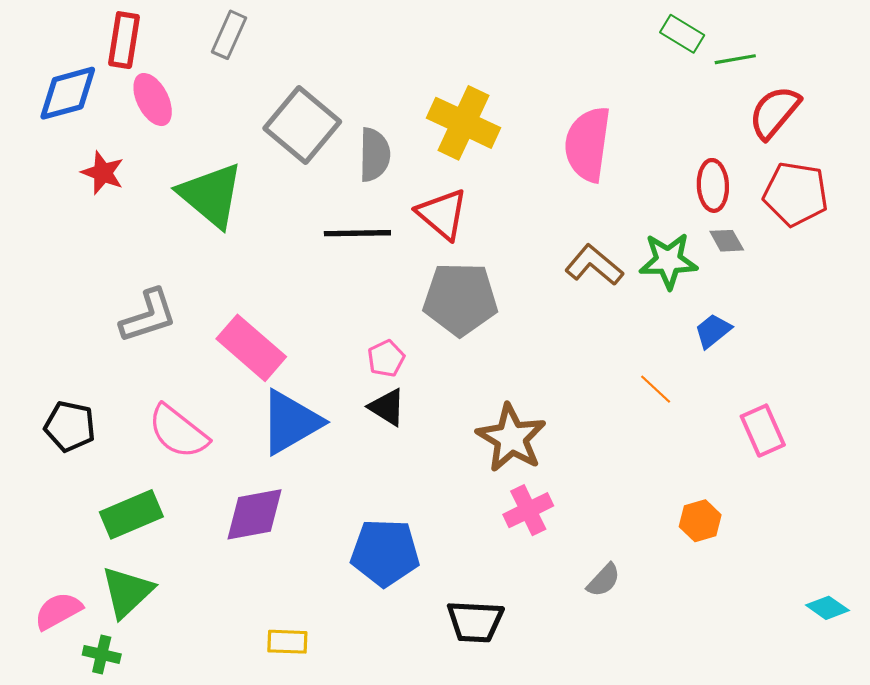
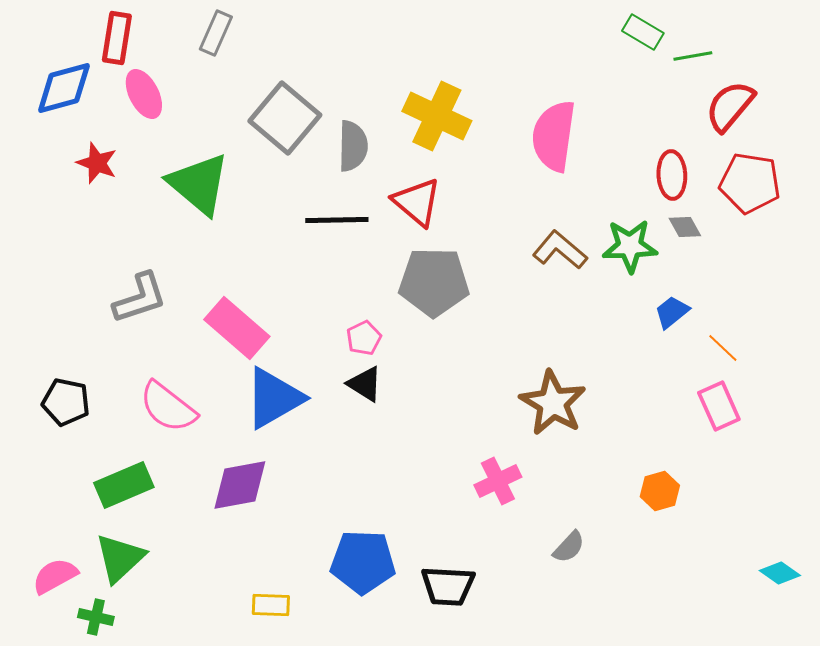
orange line: (656, 389) -> (723, 348), moved
brown star: (511, 438) -> (553, 403), moved
blue pentagon: (385, 553) -> (363, 562), moved

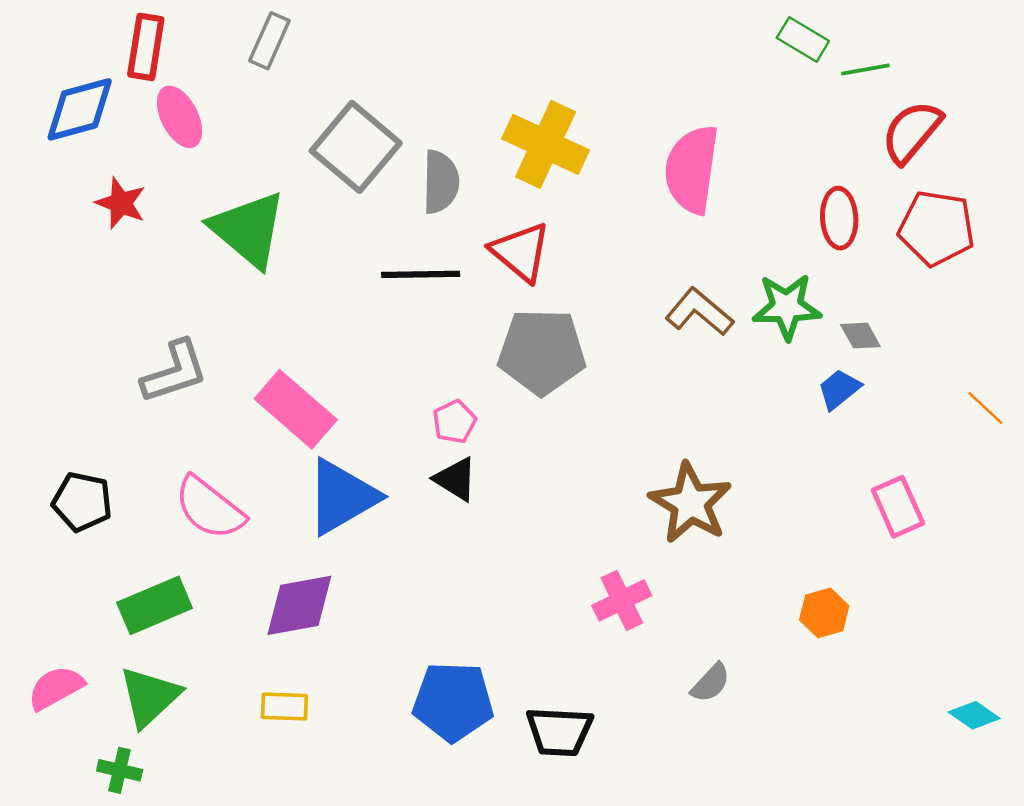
gray diamond: (685, 227) -> (860, 336), moved
orange line: (723, 348) -> (985, 408), moved
pink semicircle: (55, 576) -> (56, 688), moved
yellow rectangle: (271, 605) -> (284, 707), moved

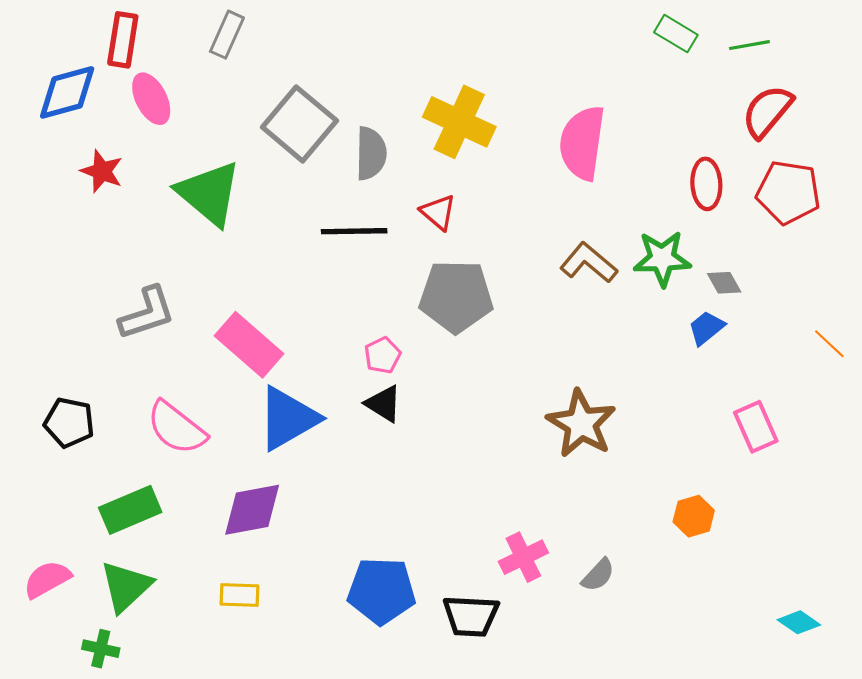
green line: (865, 69) -> (749, 45), moved
red triangle: (521, 252) -> (438, 212), size x0.7
pink cross: (622, 600) -> (523, 557), moved
cyan diamond: (974, 715) -> (799, 622), moved

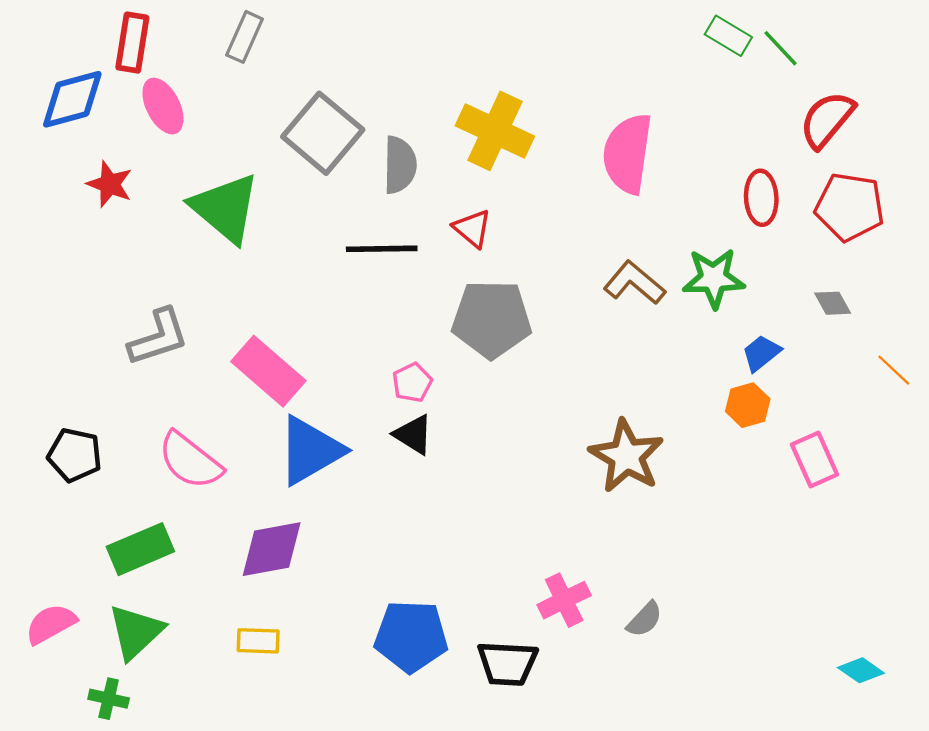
green line: (749, 45) -> (780, 48), moved, turned 57
gray diamond: (724, 283) -> (833, 303), moved
orange hexagon: (694, 516) -> (748, 405), moved

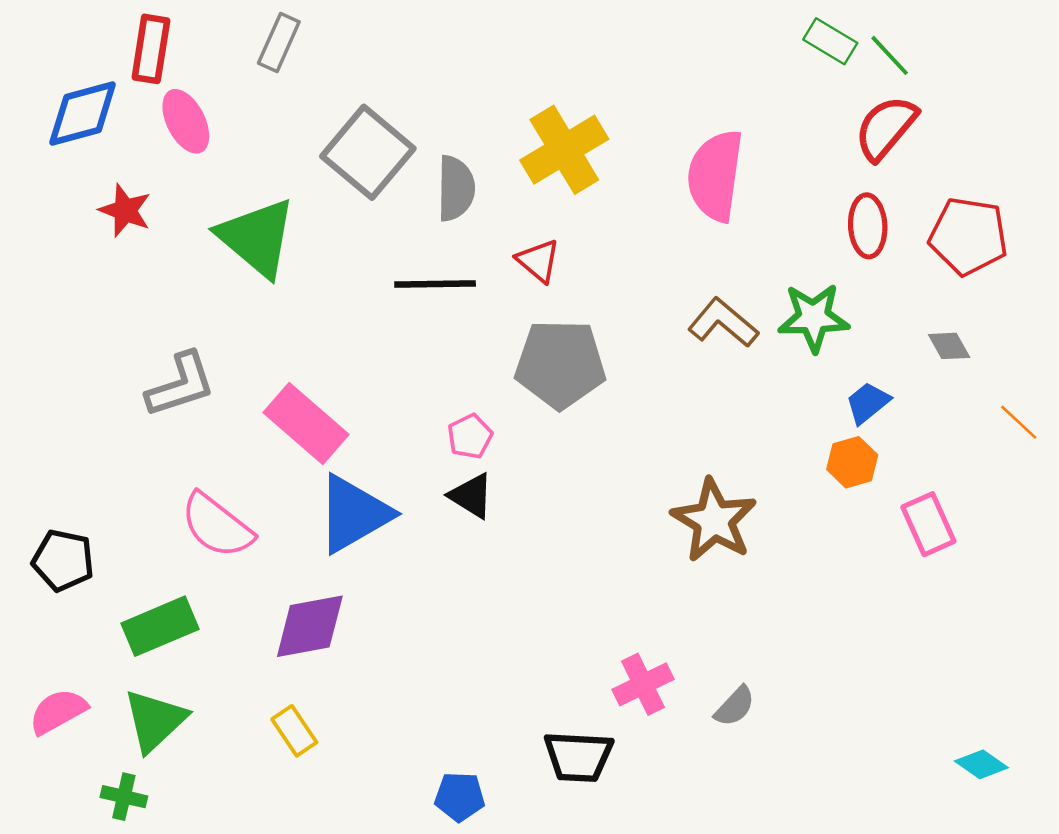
red semicircle: (827, 120) -> (886, 128), moved
yellow cross: (495, 131) -> (564, 150), turned 34
black pentagon: (75, 455) -> (63, 560), moved
blue pentagon: (411, 636) -> (460, 797), moved, size x0.6
yellow rectangle: (258, 641) -> (294, 731), turned 54

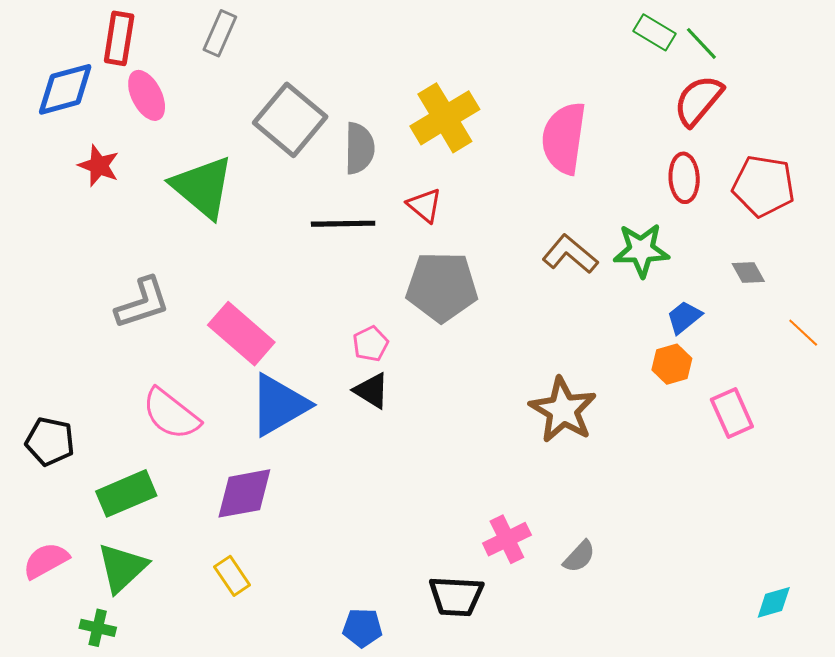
cyan diamond: (981, 764) -> (774, 602), turned -51

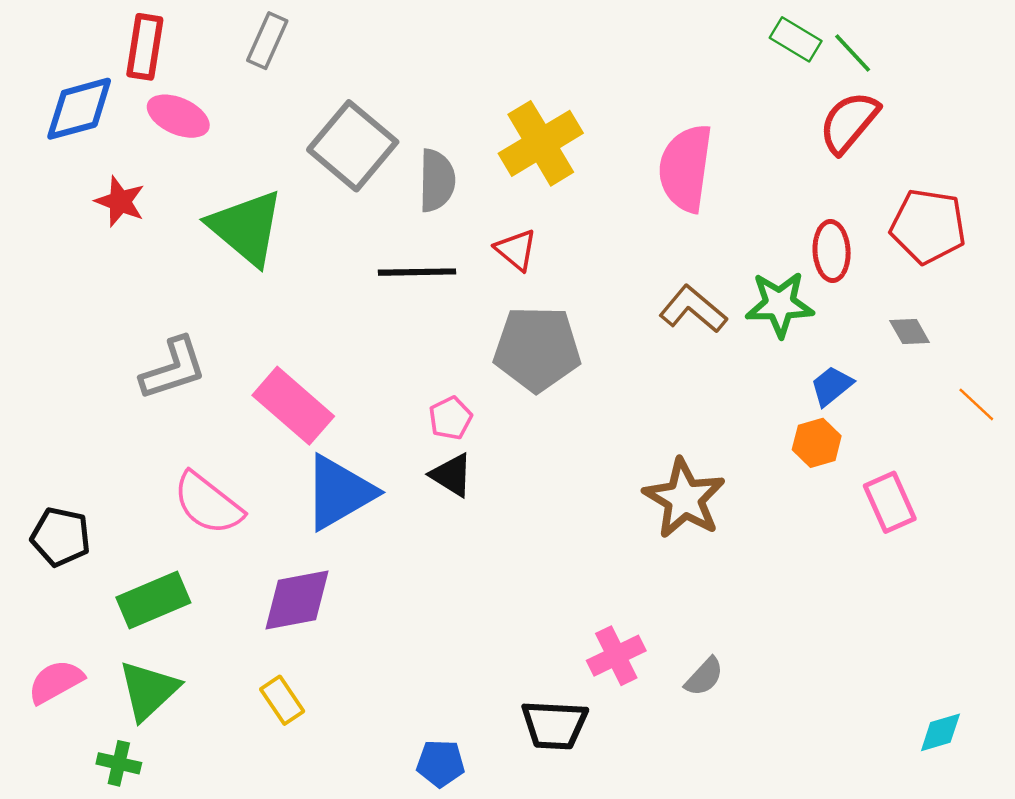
pink ellipse: (147, 95) -> (178, 116), turned -39
red ellipse: (684, 178) -> (832, 251), moved

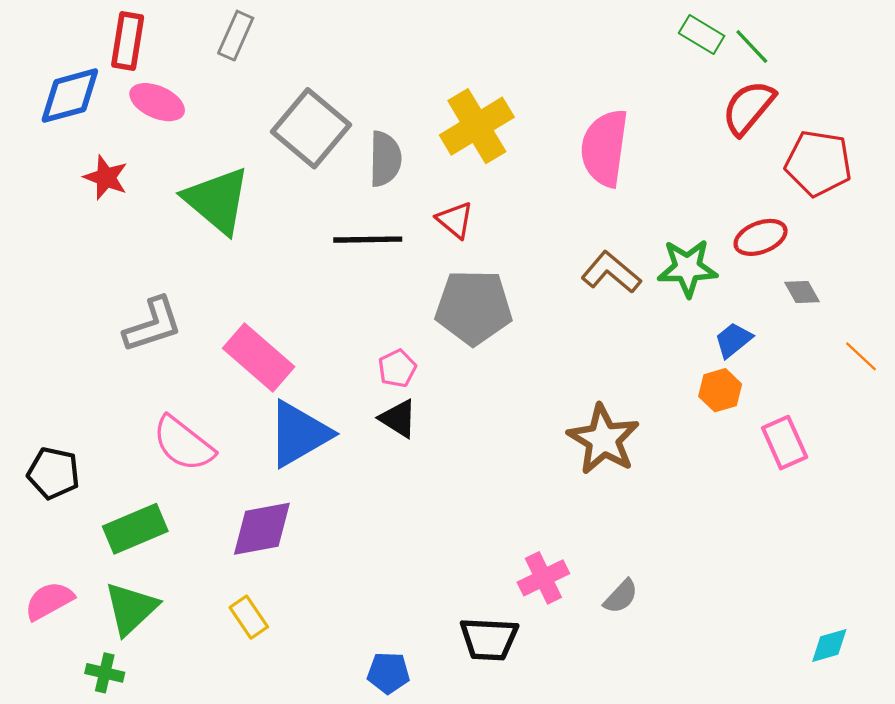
red pentagon: (928, 226) -> (818, 163), moved
red ellipse: (832, 251) -> (761, 237), moved, turned 72

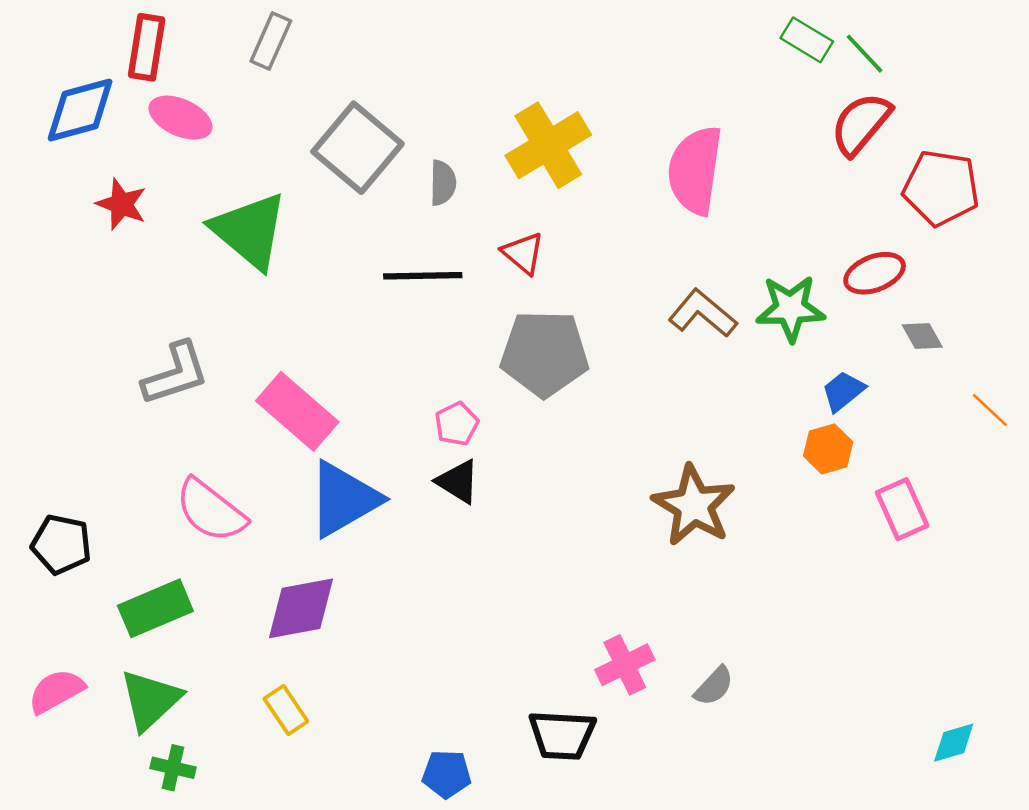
gray semicircle: (385, 159) -> (443, 183), size x0.7
green cross: (105, 673) -> (173, 768), moved

